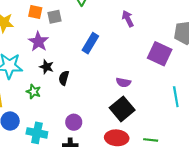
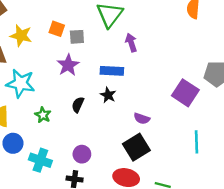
purple arrow: (128, 19) -> (131, 43), moved
purple star: (38, 42) -> (68, 65), moved
blue rectangle: (90, 43) -> (112, 71), turned 54
black star: (47, 67) -> (108, 95), moved

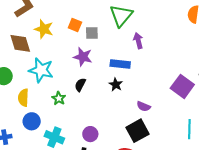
purple star: (68, 65) -> (83, 57), turned -30
black semicircle: (78, 105) -> (80, 85), moved

